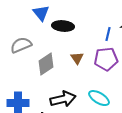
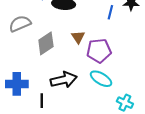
purple pentagon: (106, 59) -> (99, 51), moved

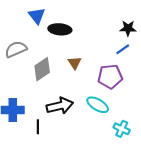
blue line: (110, 12) -> (123, 49), moved, turned 40
purple pentagon: (99, 51) -> (110, 76), moved

